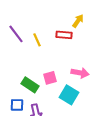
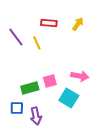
red rectangle: (64, 35) -> (49, 23), moved
green rectangle: (30, 85) -> (30, 88), turned -48

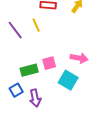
purple line: (16, 37) -> (15, 30), moved
blue square: (17, 108) -> (16, 90), turned -32

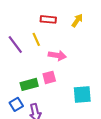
pink arrow: (79, 58) -> (57, 55), moved
cyan square: (68, 80) -> (82, 94), moved, turned -36

